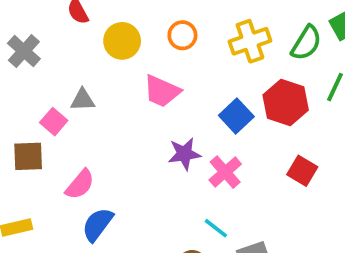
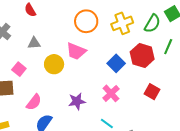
orange circle: (182, 35) -> (86, 21), size x1.5
yellow circle: (122, 41) -> (54, 64), moved
gray triangle: (83, 100) -> (34, 43), moved
purple star: (184, 154) -> (77, 101), moved

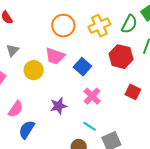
gray triangle: (34, 43) -> (13, 50), turned -40
blue square: (116, 63) -> (82, 67), moved

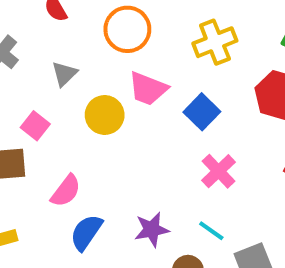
orange circle: (63, 26) -> (127, 29), moved
yellow cross: (99, 26) -> (215, 42), moved
purple star: (59, 106) -> (152, 230), moved

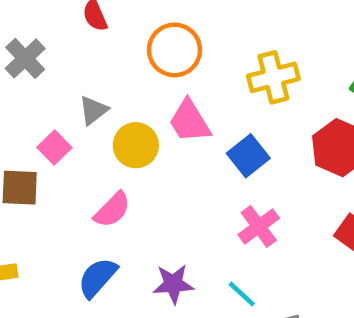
gray triangle: (64, 74) -> (93, 110), moved
pink trapezoid: (148, 89) -> (190, 121), turned 30
pink semicircle: (66, 191) -> (112, 210), moved

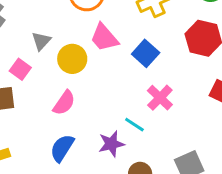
cyan line: (242, 294) -> (134, 125), moved

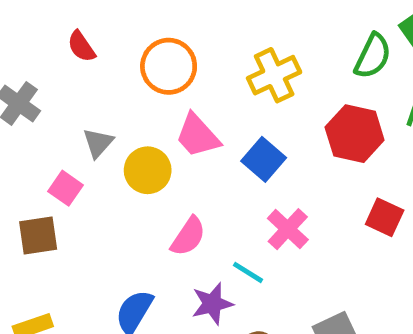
pink semicircle: (64, 103) -> (188, 236), moved

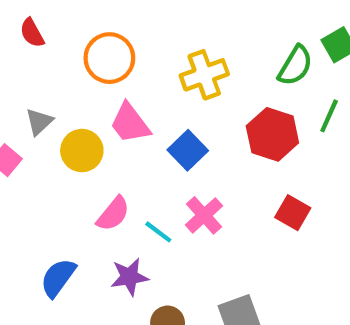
cyan line: (248, 272) -> (158, 232), moved

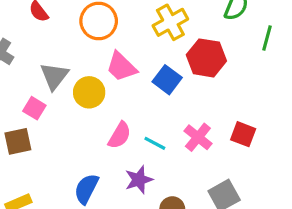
gray triangle: (39, 122) -> (54, 76), size x1.4
red hexagon: (272, 134) -> (206, 58), moved
red square: (293, 213) -> (243, 134), moved
pink cross: (204, 215) -> (198, 137), moved

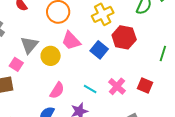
green line: (267, 38) -> (163, 54), moved
pink semicircle: (120, 135) -> (57, 90), moved

